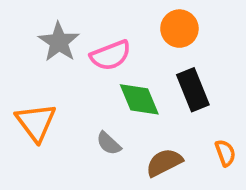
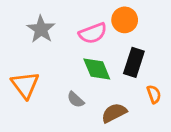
pink semicircle: (111, 55) -> (93, 33), moved
black rectangle: (193, 90) -> (134, 62), turned 40
orange semicircle: (225, 153) -> (154, 94), moved

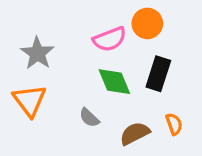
gray star: (41, 29) -> (37, 53), moved
orange semicircle: (154, 94) -> (174, 124), moved

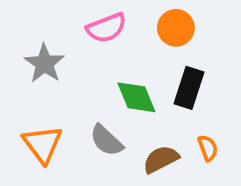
pink semicircle: (110, 39) -> (106, 28), moved
orange triangle: (30, 100) -> (43, 144), moved
gray semicircle: (89, 118) -> (106, 140), size x1.4

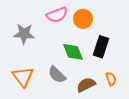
orange circle: (176, 28) -> (83, 19), moved
gray star: (44, 63) -> (24, 34), turned -30

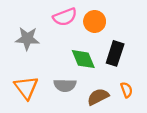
gray semicircle: (57, 75) -> (65, 85), turned -42

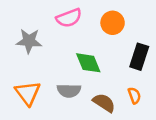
orange circle: (95, 21) -> (113, 23), moved
black rectangle: (115, 53) -> (139, 57), moved
brown semicircle: (98, 97) -> (104, 103), turned 60

